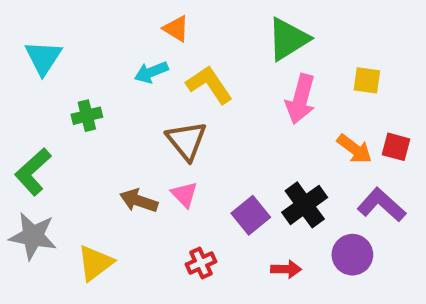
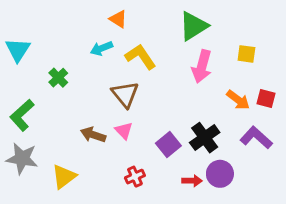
cyan triangle: (43, 58) -> (18, 50), moved
green cross: (87, 116) -> (58, 78), turned -30
purple circle: (352, 255) -> (220, 174), moved

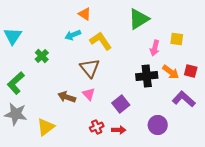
pink arrow: (202, 66) -> (155, 48), moved, size x0.7
black cross: (205, 138) -> (147, 76), moved, turned 30
red arrow: (192, 181) -> (119, 130), moved

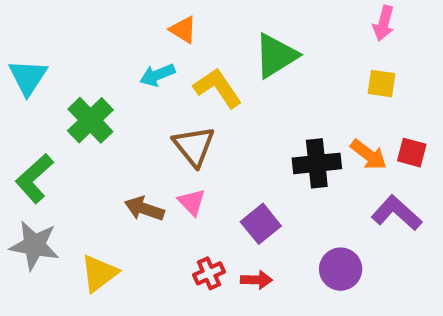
green triangle: (139, 19) -> (276, 56), moved
pink arrow: (155, 48) -> (384, 23), moved
green cross: (42, 56) -> (90, 120), size x1.5

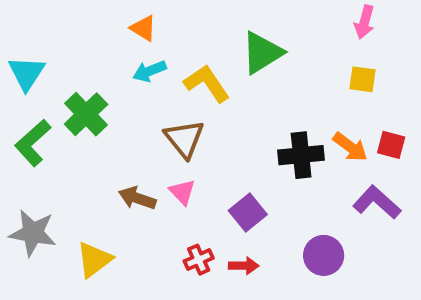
orange triangle: (183, 30) -> (143, 28), moved
green L-shape: (34, 178) -> (33, 143), moved

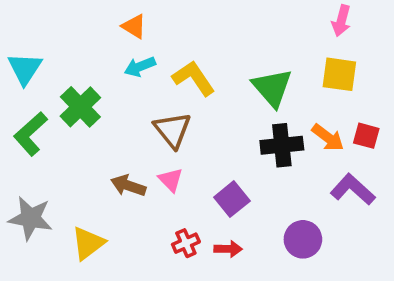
green triangle: (262, 53) -> (272, 88), moved, turned -39
yellow square: (362, 79) -> (339, 74), size x1.4

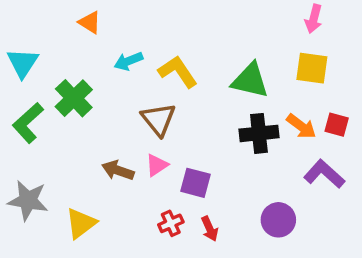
orange triangle: (134, 26) -> (90, 22), moved
green triangle: (272, 88) -> (250, 81), turned -36
pink triangle: (171, 180) -> (157, 165), turned 40
purple square: (232, 199) -> (195, 183), moved, turned -36
red arrow: (228, 249) -> (210, 229), turned 65

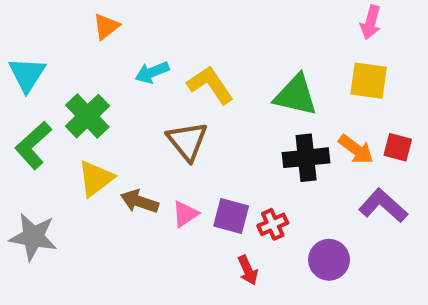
orange triangle: (90, 22) -> (106, 26), turned 50
pink triangle: (157, 165) -> (185, 214), moved
yellow triangle: (81, 223) -> (96, 179), moved
red cross: (171, 223) -> (273, 224), moved

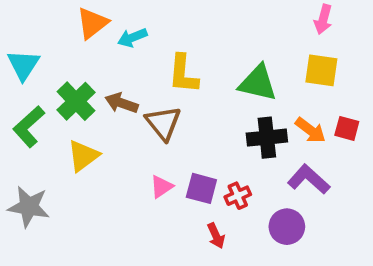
orange triangle: (106, 26) -> (92, 23), size x1.4
cyan arrow: (152, 72) -> (132, 38), moved
yellow L-shape: (210, 85) -> (183, 74), turned -141
brown arrow: (139, 201) -> (121, 103), moved
purple L-shape: (383, 206) -> (309, 179), moved

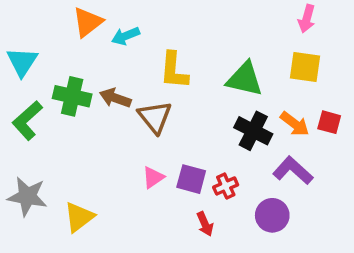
green cross: (76, 101) -> (72, 96), turned -33
black cross: (267, 138) -> (253, 131), turned 33
yellow triangle: (83, 156) -> (79, 217), moved

